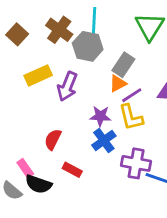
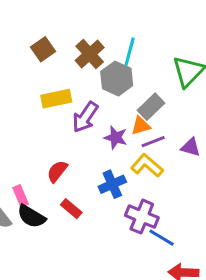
purple star: (100, 116) -> (116, 138), moved
yellow L-shape: (131, 117) -> (147, 165), turned 132

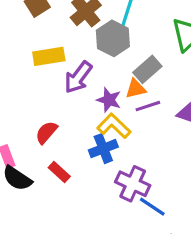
yellow L-shape: (147, 165) -> (114, 126), moved

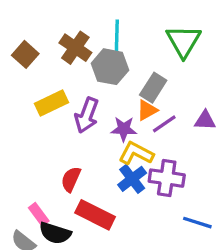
red rectangle: (59, 172) -> (95, 215), size x1.6
purple cross: (133, 184) -> (167, 178), moved

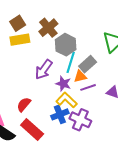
cyan line: (117, 37) -> (71, 62), moved
yellow rectangle: (52, 103) -> (20, 40), moved

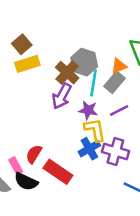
brown cross: (48, 28) -> (67, 73), moved
orange triangle: (80, 76) -> (119, 66), moved
yellow L-shape: (67, 100) -> (95, 130), turned 45
red semicircle: (24, 104) -> (34, 154), moved

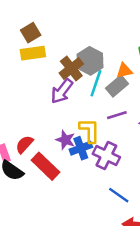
purple star: (88, 110) -> (65, 140), moved

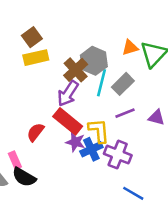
orange triangle: (124, 71) -> (130, 48), moved
red semicircle: (24, 144) -> (35, 132), moved
red rectangle: (45, 166) -> (68, 121), moved

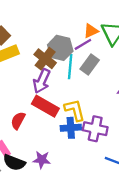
purple line: (125, 113) -> (83, 44), moved
purple star: (75, 142) -> (42, 160), moved
blue cross: (91, 149) -> (71, 128), turned 30

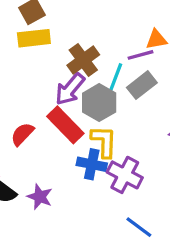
gray hexagon: (60, 48) -> (99, 103), moved

